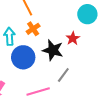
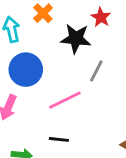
blue circle: (23, 57) -> (26, 70), moved

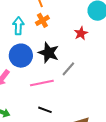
black star: (76, 39) -> (49, 53), moved
black line: (59, 139) -> (45, 110), moved

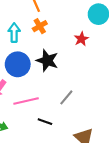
gray line: (68, 69) -> (66, 97), moved
pink line: (42, 83) -> (26, 101), moved

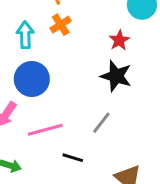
black star: (47, 61) -> (116, 76), moved

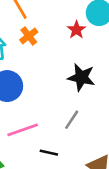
red star: (119, 40) -> (76, 30), moved

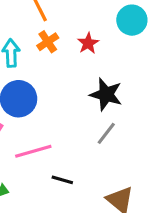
red star: (76, 30) -> (88, 43), moved
gray line: (72, 120) -> (106, 133), moved

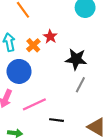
orange cross: (48, 42) -> (33, 45), moved
red star: (88, 43) -> (50, 37), moved

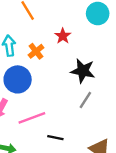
red star: (50, 37) -> (63, 36), moved

